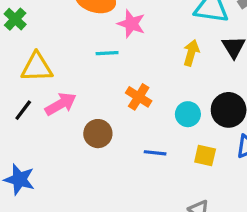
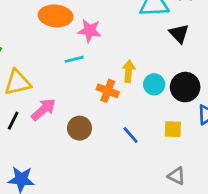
yellow arrow: (191, 53) -> (129, 71), moved
cyan circle: (188, 114) -> (154, 84), moved
blue line: (155, 153) -> (131, 135), turned 54

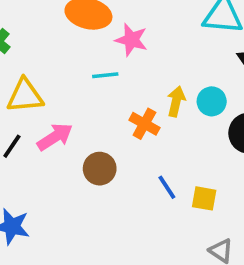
cyan circle: (154, 84) -> (212, 101), moved
yellow square: (173, 129) -> (204, 198), moved

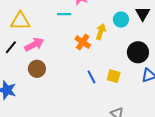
cyan circle: (212, 101) -> (121, 20), moved
brown circle: (100, 169) -> (37, 69), moved
yellow square: (204, 198) -> (114, 76), moved

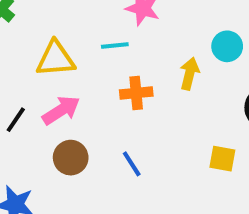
yellow triangle: (20, 21) -> (56, 59), moved
orange cross: (83, 42) -> (136, 93), moved, turned -35
blue line: (91, 77) -> (132, 164), moved

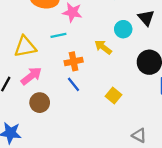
yellow arrow: (190, 74) -> (103, 47), turned -60
yellow square: (222, 159) -> (114, 95), moved, turned 35
blue line: (132, 164) -> (73, 84), moved

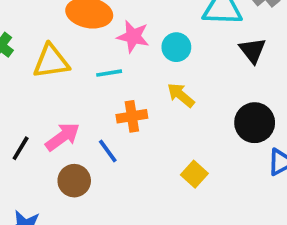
cyan circle: (123, 29) -> (176, 47), moved
yellow triangle: (25, 47) -> (51, 61), moved
blue line: (73, 84) -> (108, 151), moved

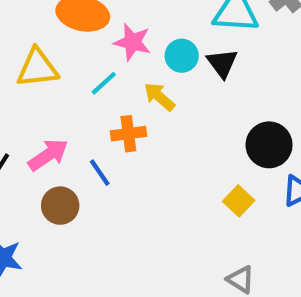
black triangle: (253, 50) -> (222, 63), moved
cyan line: (109, 73) -> (104, 83), turned -35
yellow arrow: (181, 95) -> (159, 97), moved
yellow square: (194, 174) -> (239, 201), moved

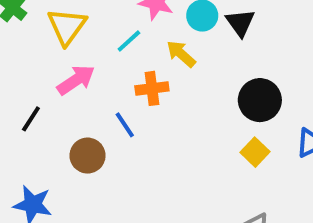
yellow triangle: (37, 68) -> (67, 26), turned -48
black circle: (269, 145) -> (260, 100), moved
pink arrow: (48, 155) -> (76, 80), moved

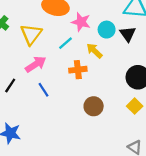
blue line: (125, 125) -> (44, 90), moved
brown circle: (88, 156) -> (94, 106), moved

